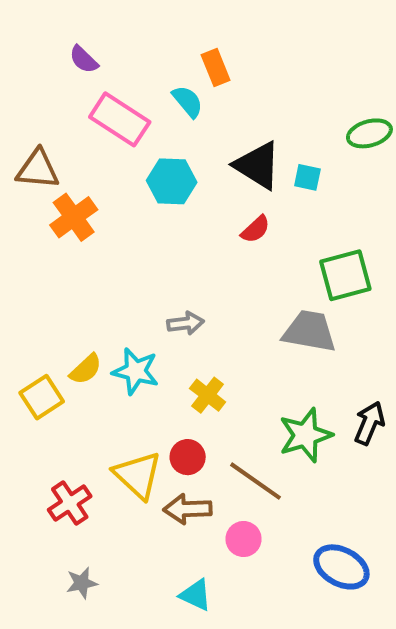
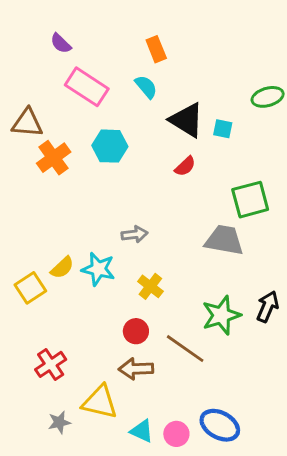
cyan semicircle: (188, 101) -> (146, 87), moved
cyan hexagon: (172, 181) -> (110, 146), moved
yellow triangle: (138, 475) -> (100, 402), moved, turned -30
pink circle: (244, 539) -> (176, 434), moved
blue ellipse: (341, 567) -> (220, 425), moved

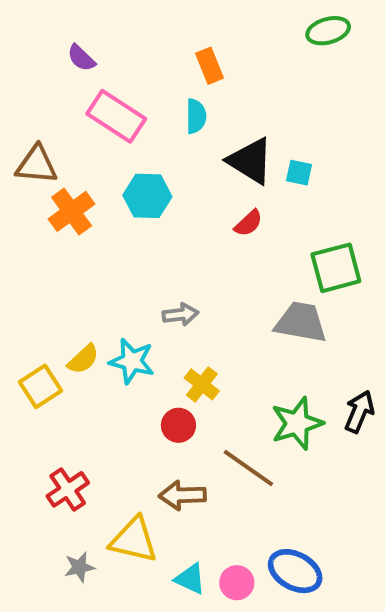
cyan semicircle: (146, 87) -> (196, 116), turned 40
green ellipse: (268, 97) -> (328, 31), moved
red circle: (136, 331) -> (178, 425), moved

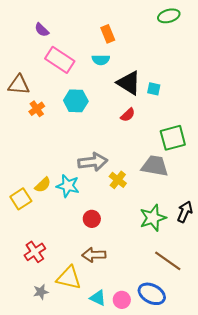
cyan semicircle: (196, 116) -> (101, 60), turned 90
orange cross: (72, 211) -> (37, 109), size x0.7
gray arrow: (180, 314) -> (93, 162), size x1.6
yellow cross: (202, 384) -> (118, 180), moved
brown line: (248, 468) -> (168, 261), moved

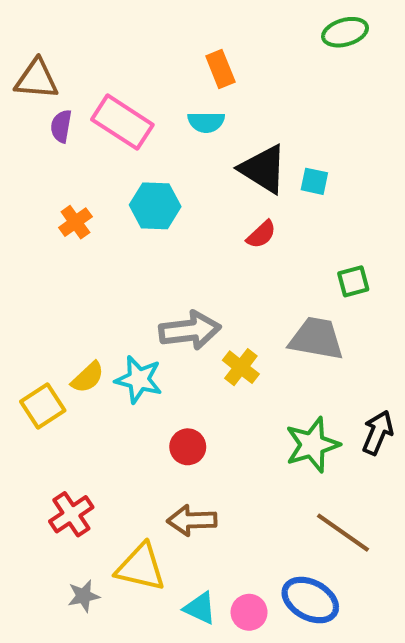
purple semicircle: (42, 30) -> (61, 126), moved, turned 56
brown triangle: (19, 85) -> (37, 79), moved
green square: (173, 138) -> (353, 281), size x0.6

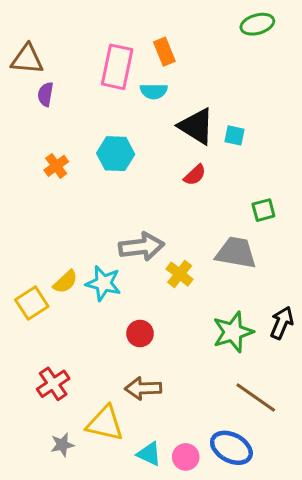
pink rectangle: (122, 122) -> (117, 67), moved, turned 69

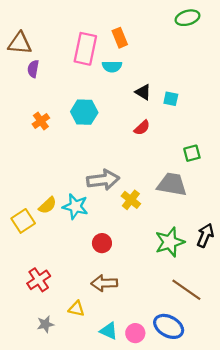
black triangle: (196, 126) -> (143, 92), size x0.6
yellow triangle: (105, 423) -> (76, 309), size x0.6

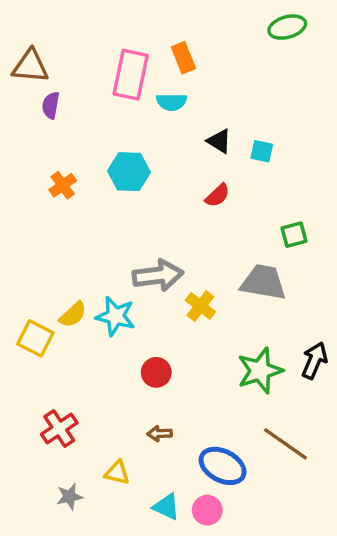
yellow square: (23, 221) -> (35, 338), turned -30
brown arrow: (104, 283) -> (160, 434), size x0.6
blue ellipse: (169, 326) -> (223, 466), moved

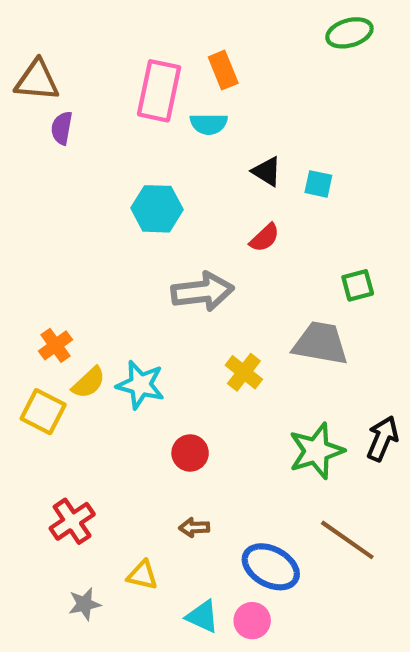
orange cross: (63, 185) -> (56, 345), moved
gray arrow: (158, 275) -> (202, 292), moved

